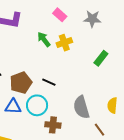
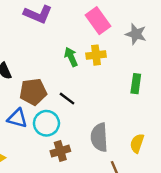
pink rectangle: (60, 15) -> (98, 21), size x1.5
green arrow: (44, 39) -> (71, 57), moved
green rectangle: (101, 58) -> (136, 84), turned -42
brown cross: (53, 125) -> (60, 151), turned -35

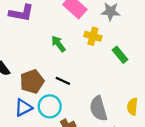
yellow cross: (96, 55) -> (93, 36), moved, turned 35
green rectangle: (136, 84) -> (120, 55), turned -35
blue triangle: (17, 118) -> (23, 108), turned -30

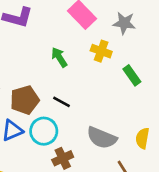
gray semicircle: (98, 109) -> (102, 138), turned -55

